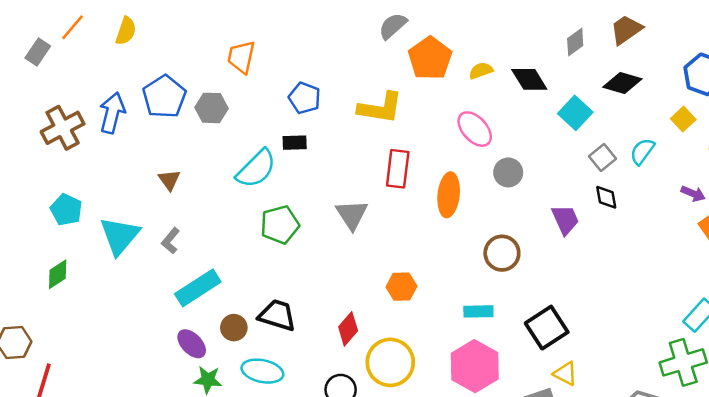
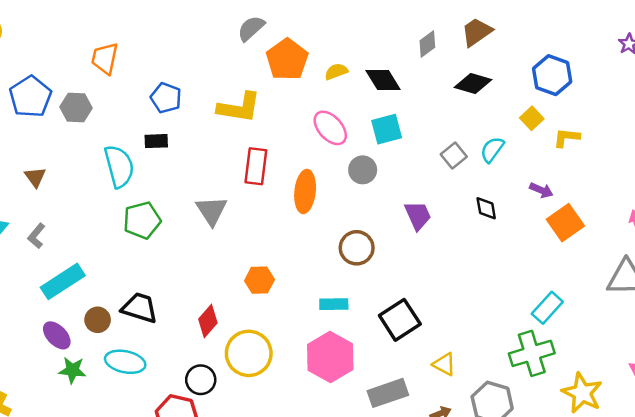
cyan square: (575, 113) -> (387, 129), moved, turned 32
cyan semicircle: (256, 169) -> (119, 166), turned -60
black diamond: (606, 197) -> (486, 208), moved
yellow triangle: (565, 374) -> (444, 364), moved

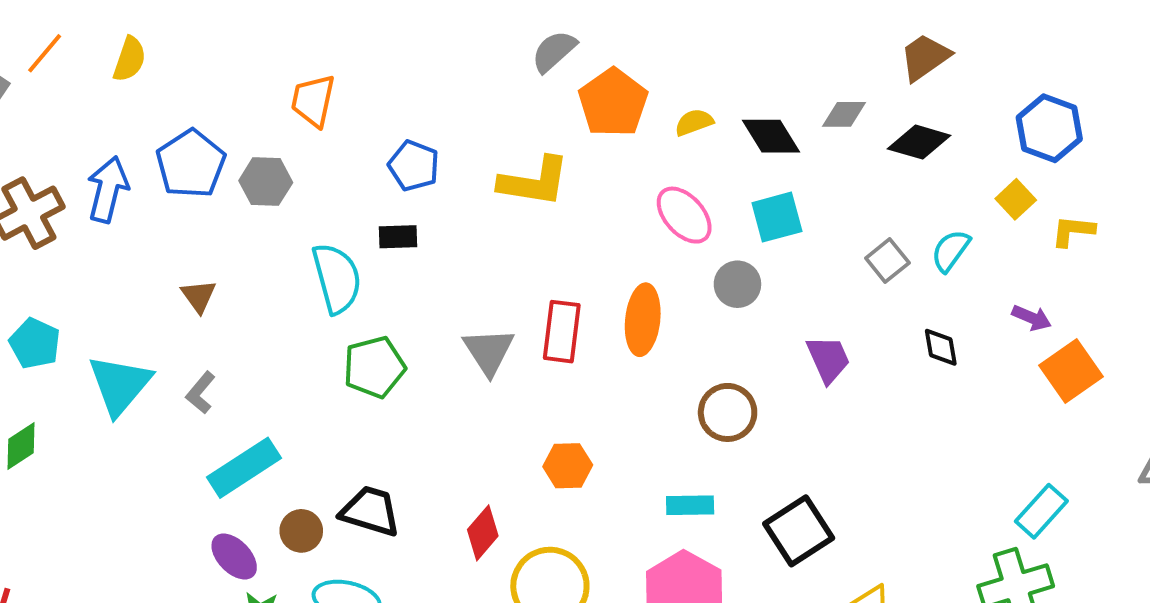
gray diamond: (427, 44) -> (844, 114), moved, turned 36
red rectangle: (256, 166) -> (562, 332), moved

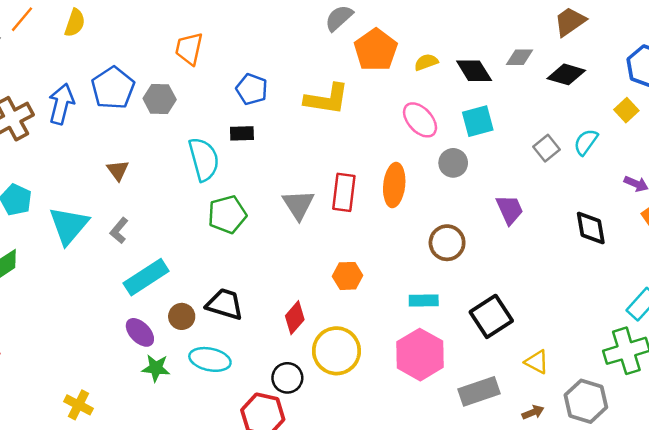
black diamond: (941, 347) -> (591, 228), moved, size x1.4

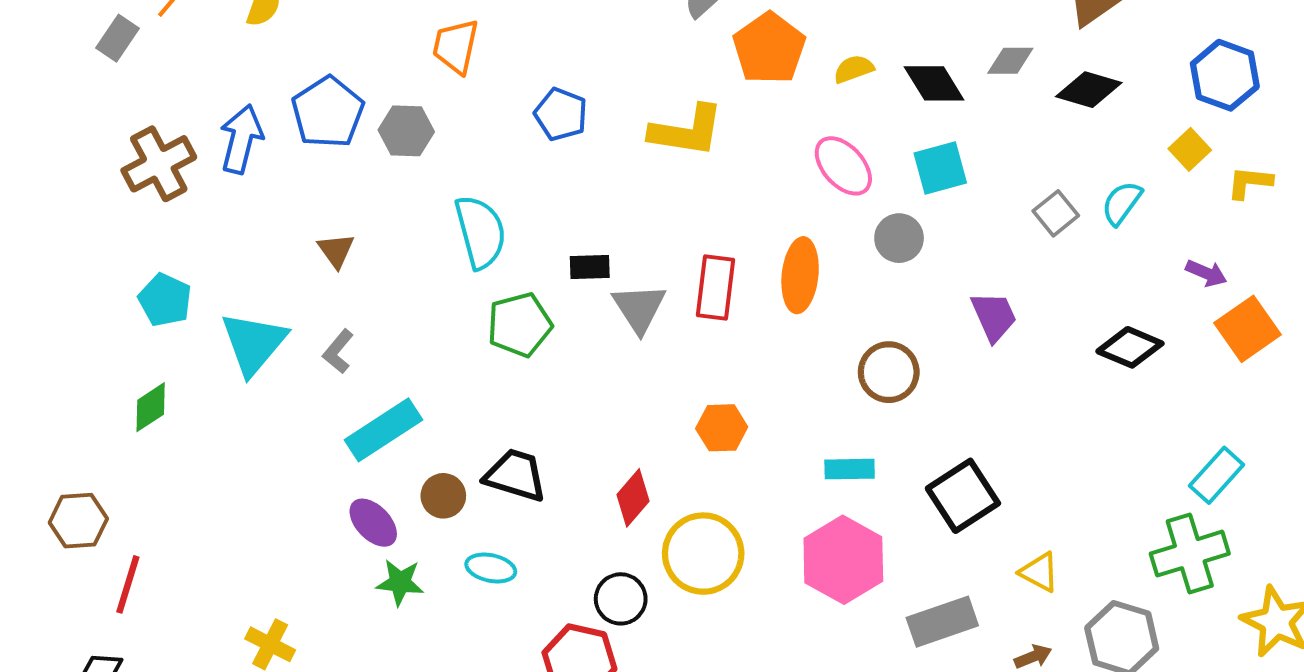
black rectangle: (242, 133) -> (590, 267), moved
black diamond: (591, 228) -> (1130, 347), turned -57
cyan ellipse: (210, 359) -> (491, 568), size x0.7

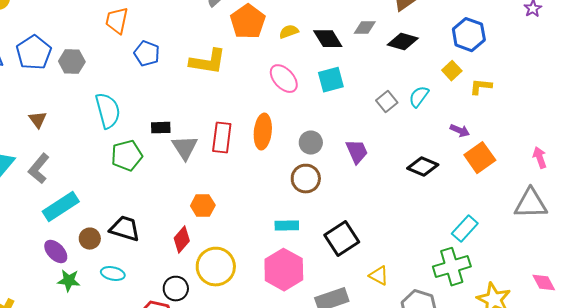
orange trapezoid: (456, 46) -> (117, 21), moved
gray circle: (899, 238) -> (311, 143), moved
gray L-shape: (338, 351) -> (39, 169), size x1.4
orange hexagon: (722, 428) -> (203, 206), moved

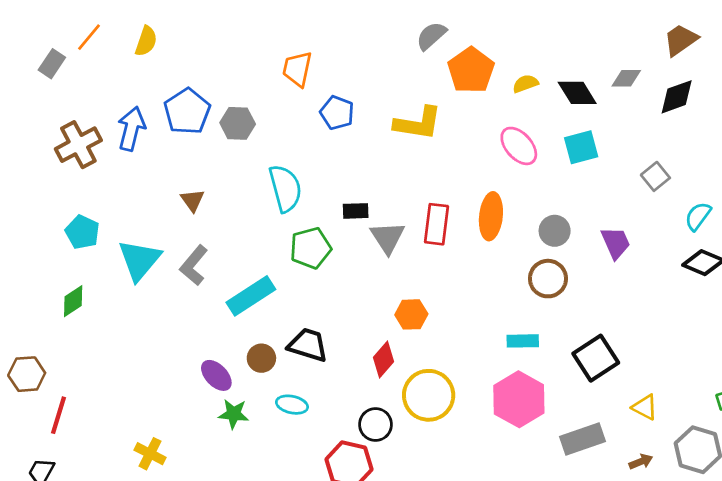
black diamond: (403, 42) -> (677, 97), turned -36
cyan semicircle: (419, 97) -> (698, 216), moved
cyan rectangle: (61, 207) -> (251, 296), moved

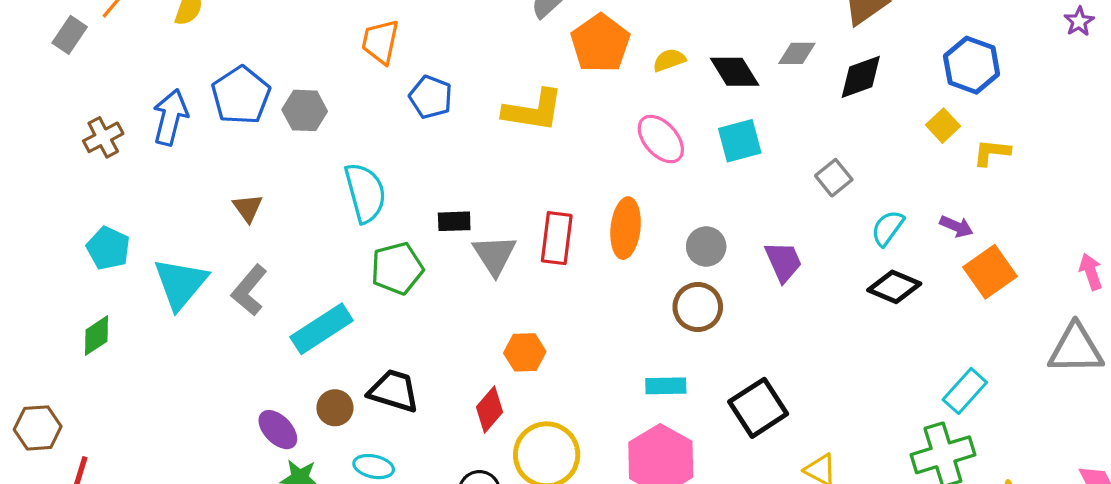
brown cross: (78, 145) -> (103, 137), size x0.7

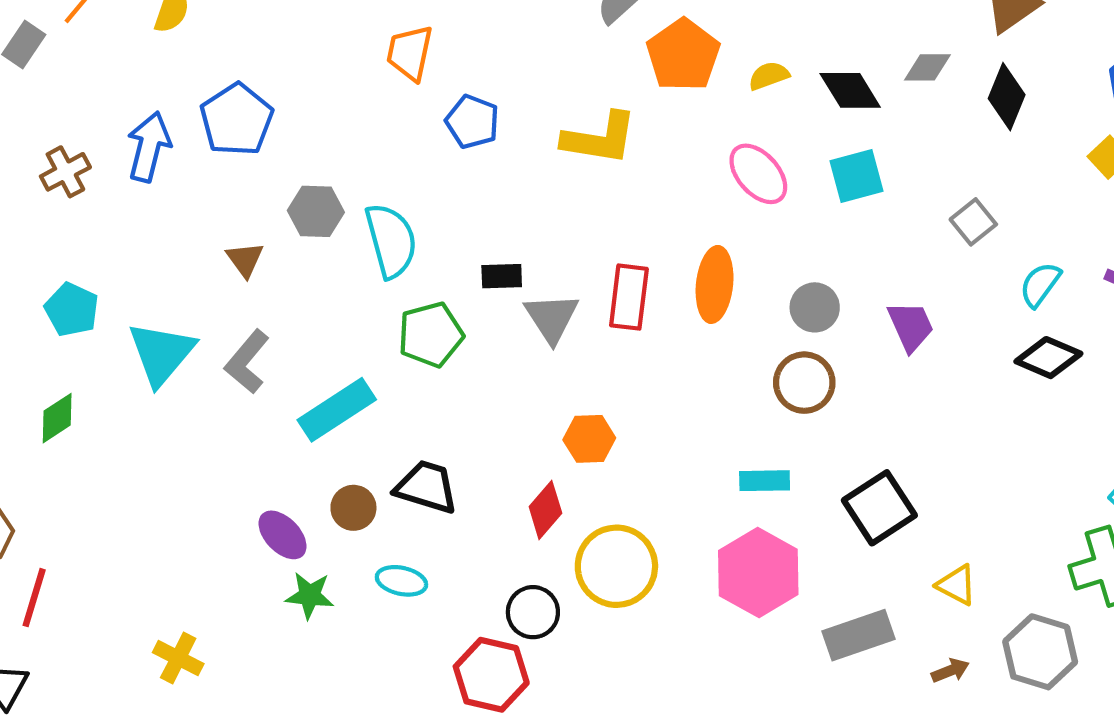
black diamond: (861, 77) -> (1007, 97), turned -48
gray hexagon: (305, 110) -> (316, 211), moved

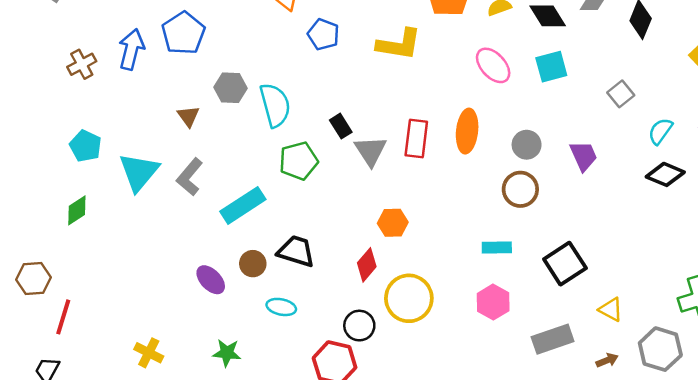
black rectangle: (502, 276) -> (341, 126), turned 60
pink hexagon: (758, 572) -> (493, 302), size x0.7
green star: (310, 595) -> (227, 353), moved

